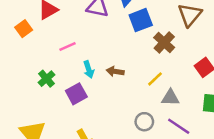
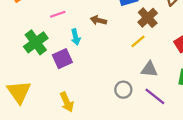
brown arrow: (115, 71) -> (98, 20), moved
green cross: (47, 79) -> (36, 42), size x1.5
yellow line: (155, 79) -> (138, 41), moved

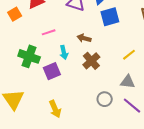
brown cross: (148, 18) -> (91, 61), moved
yellow line: (138, 41) -> (129, 55), moved
green cross: (36, 42) -> (29, 56), turned -35

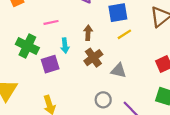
brown arrow: (84, 38) -> (88, 33), turned 72
yellow line: (129, 55) -> (124, 34), moved
gray triangle: (128, 82) -> (118, 71), moved

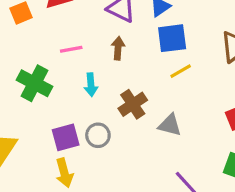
brown arrow: (88, 33) -> (118, 48), moved
purple square: (50, 64) -> (66, 137), moved
gray circle: (103, 100) -> (98, 135), moved

